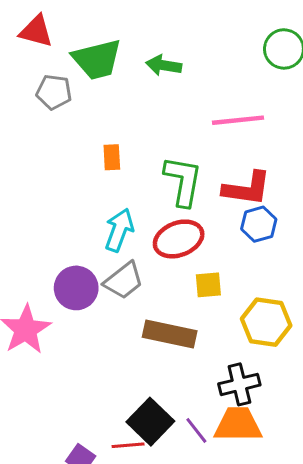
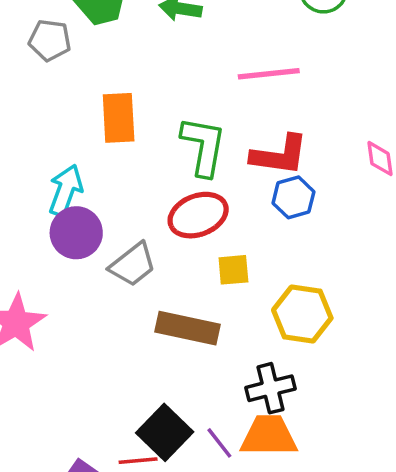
orange rectangle: (112, 157) -> (119, 118), size x1.6
cyan arrow: (119, 230) -> (66, 190), moved
purple circle: (76, 288) -> (76, 233), moved

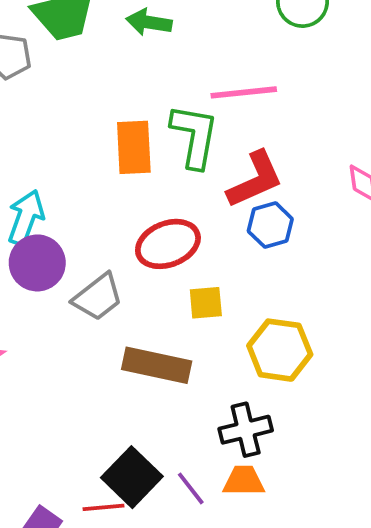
orange rectangle: (119, 118) -> (134, 147), moved
green L-shape: (203, 146) -> (194, 136), moved
red L-shape: (279, 155) -> (255, 180), turned -32
orange trapezoid: (269, 436) -> (244, 481), size x0.7

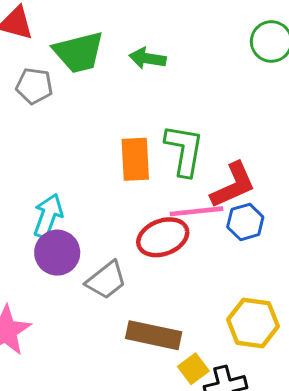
pink line: (244, 92) -> (196, 211), moved
yellow square: (206, 303) -> (193, 369), moved, turned -32

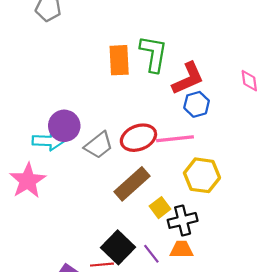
pink line: (196, 211) -> (175, 139), moved
cyan arrow: (48, 216) -> (48, 141), moved, turned 72
red ellipse: (163, 237) -> (138, 138), moved
brown rectangle: (154, 335) -> (132, 184), turned -54

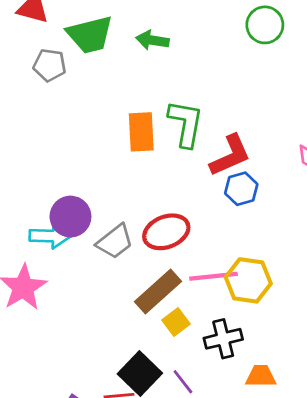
pink line: (175, 139) -> (213, 276), moved
yellow square: (160, 208) -> (176, 322), moved
orange trapezoid: (181, 250) -> (261, 376), moved

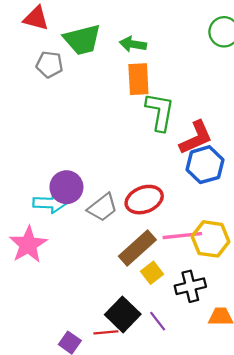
orange rectangle: (141, 132) -> (138, 79), moved
blue hexagon: (241, 189) -> (205, 165), size x1.4

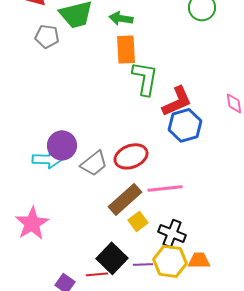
yellow hexagon: (211, 239) -> (170, 261), moved
pink star: (28, 245) -> (32, 223), moved
black cross: (190, 286) -> (172, 233), turned 36
purple line: (158, 321) -> (143, 264), turned -54

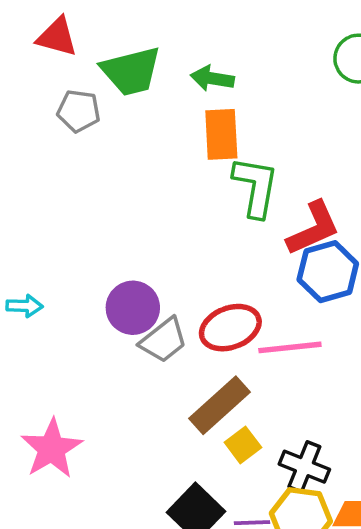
purple circle: (62, 145) -> (133, 308), moved
cyan arrow: (47, 159) -> (24, 306), moved, size x0.7
pink line: (165, 188) -> (290, 347), moved

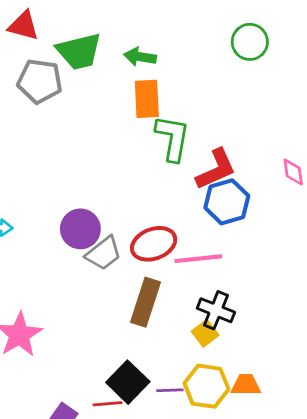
gray pentagon: (79, 111) -> (40, 81), size x1.4
brown rectangle: (220, 405) -> (145, 302), turned -30
yellow square: (243, 445) -> (205, 333), moved
black cross: (304, 467) -> (216, 310), moved

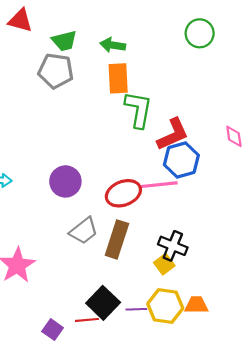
green trapezoid: (79, 51) -> (64, 41), size x0.7
gray pentagon: (40, 81) -> (56, 71), moved
gray trapezoid: (103, 253) -> (84, 231), moved
pink line: (198, 259) -> (159, 185), moved

